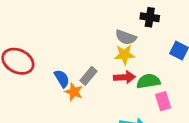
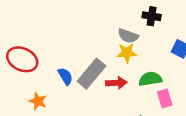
gray rectangle: (88, 76) -> (91, 74), size x1.6
red arrow: (124, 77) -> (116, 83), moved
orange star: (74, 92) -> (38, 101), moved

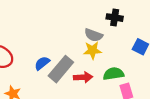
blue semicircle: (65, 76) -> (42, 63), moved, turned -98

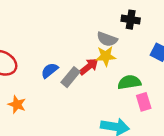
gray rectangle: (61, 69) -> (70, 77), size x0.7
red arrow: (83, 77) -> (89, 67), moved, turned -36

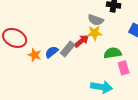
blue semicircle: (50, 70) -> (52, 52), moved
orange star: (17, 104) -> (35, 55), moved

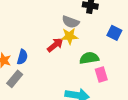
gray rectangle: (68, 49) -> (15, 79), moved
blue semicircle: (52, 52) -> (22, 57), turned 144

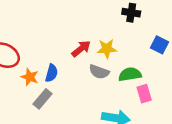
gray semicircle: (71, 22) -> (99, 72), moved
red arrow: (55, 45) -> (81, 49), moved

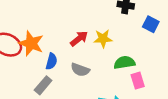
blue square: (159, 45) -> (151, 24), moved
gray semicircle: (99, 72) -> (80, 70), moved
orange star: (30, 77) -> (31, 43), moved, size x1.5

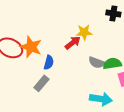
yellow star: (103, 39) -> (84, 32), moved
gray semicircle: (80, 70) -> (97, 62), moved

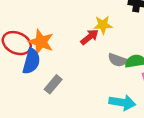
blue semicircle: (49, 62) -> (31, 61), moved, size x1.5

